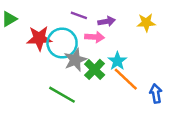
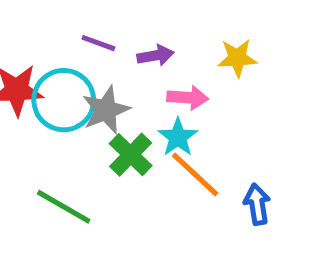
pink arrow: (95, 37) -> (188, 98), moved
gray star: (75, 60) -> (106, 110), moved

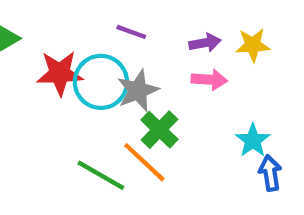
purple arrow: (155, 55) -> (205, 43), moved
cyan star: (178, 137) -> (253, 140), moved
orange line: (195, 174) -> (144, 162), moved

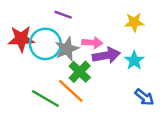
purple arrow: (205, 43) -> (106, 55), moved, size x1.5
pink arrow: (209, 80) -> (92, 43), moved
cyan star: (253, 140) -> (134, 60), moved
blue arrow: (270, 173) -> (144, 97), turned 138

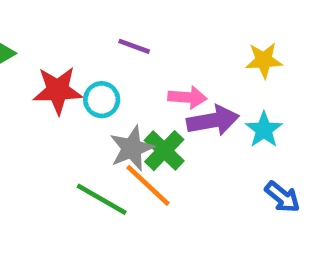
cyan circle: (45, 44) -> (102, 100), size x0.6
gray star: (67, 49) -> (132, 148), moved

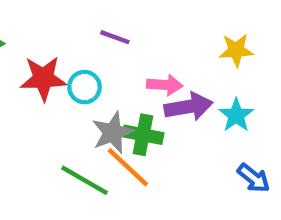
green cross: (164, 151) -> (143, 135), turned -33

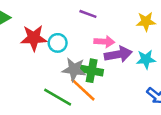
purple line: (115, 37) -> (88, 14), moved
cyan star: (236, 115) -> (146, 59), turned 30
gray star: (113, 133) -> (74, 69), turned 30

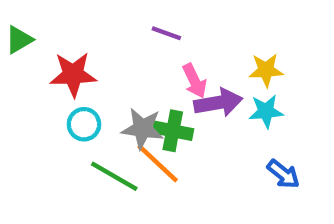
yellow star: (146, 22) -> (266, 70), moved
pink arrow: (104, 42) -> (194, 81), turned 60
cyan circle: (58, 43) -> (84, 124), moved

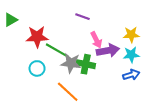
cyan circle: (84, 124) -> (37, 68), moved
orange line: (158, 163) -> (68, 92), moved
blue arrow: (283, 174) -> (131, 75), moved, turned -56
green line: (114, 176) -> (57, 50), moved

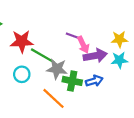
purple line: (83, 17) -> (73, 36), moved
green cross: (86, 64) -> (72, 81), moved
blue arrow: (131, 75) -> (94, 81), moved

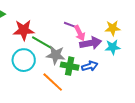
cyan circle: (22, 74) -> (24, 60), size x1.5

